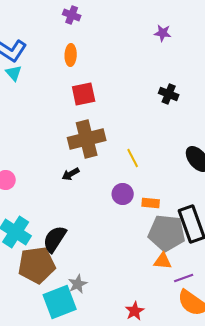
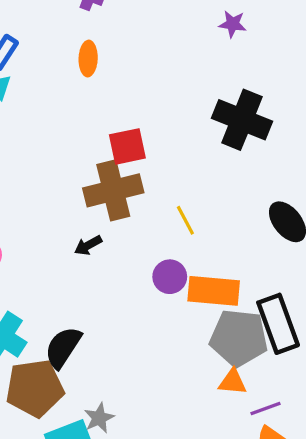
red square: (84, 94) -> (127, 146), moved
black cross: (169, 94) -> (242, 120), size x1.8
orange rectangle: (151, 203) -> (214, 291), size x1.8

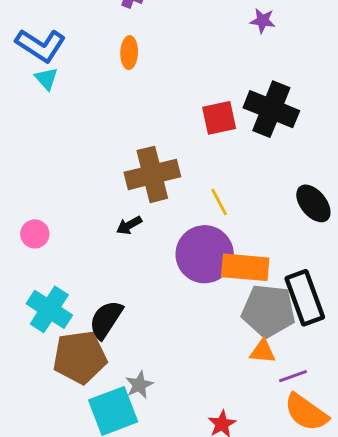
red square: (127, 146) -> (219, 118), moved
purple circle: (170, 277) -> (205, 254), size x1.8

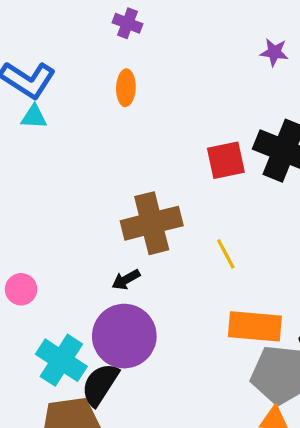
cyan triangle: (46, 79) -> (34, 117), turned -45
purple circle: (205, 254) -> (124, 336), moved
cyan cross: (49, 309) -> (61, 360), moved

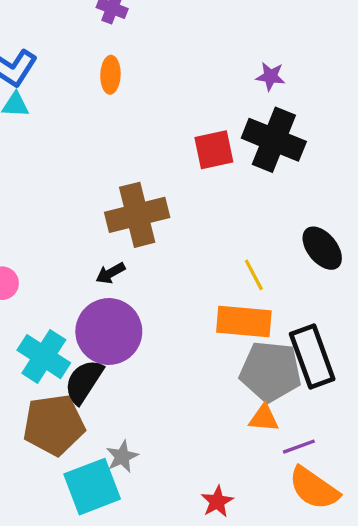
purple star: (274, 52) -> (271, 76), moved
yellow line: (226, 254) -> (254, 275), moved

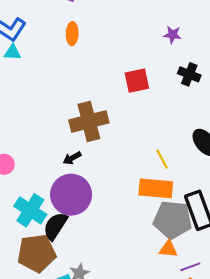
black cross: (274, 140) -> (189, 74), moved, size x0.6

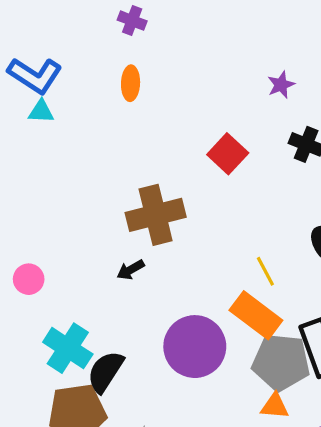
purple star: (173, 35) -> (281, 85), turned -30
red square: (137, 81) -> (228, 154), turned -35
orange rectangle: (156, 188) -> (256, 315), turned 32
purple circle: (71, 195) -> (195, 347), moved

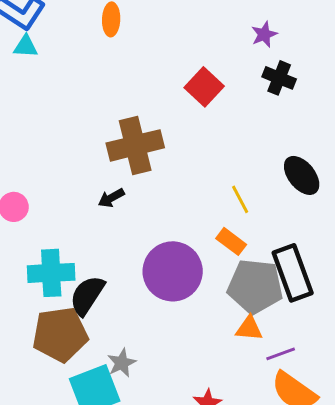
purple star: (281, 85) -> (264, 34), moved
orange rectangle: (256, 315) -> (231, 241), size x0.6
cyan cross: (68, 348) -> (51, 273), turned -36

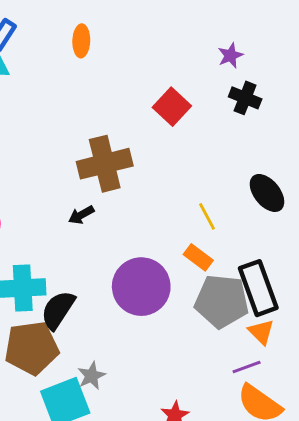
orange triangle: (249, 328) -> (261, 332), moved, turned 40

